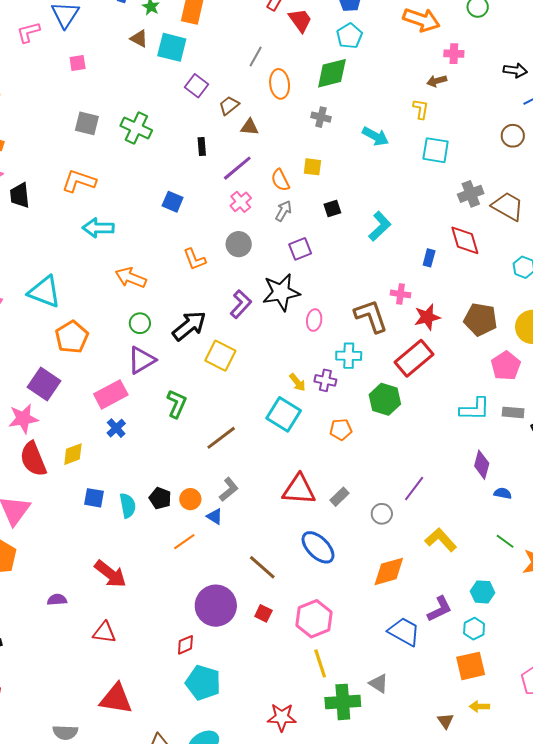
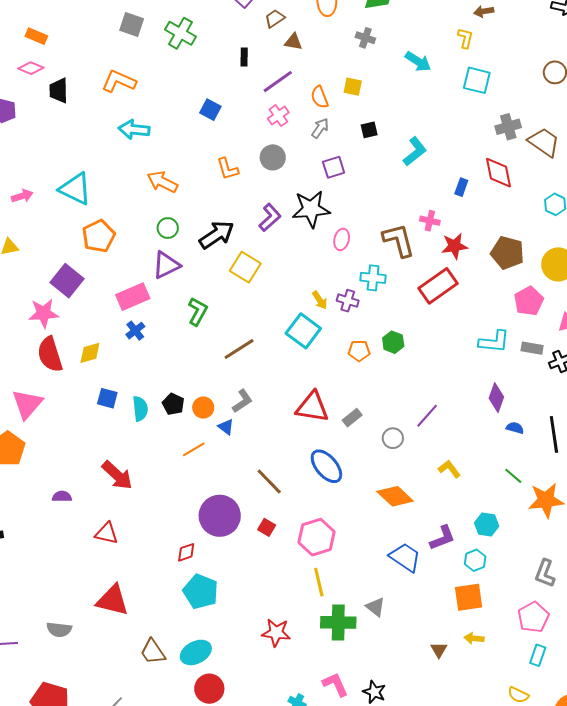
green hexagon: (385, 399) -> (393, 342), moved, size x0.7
yellow L-shape: (441, 540) -> (449, 469), size x0.7
orange diamond: (389, 571) -> (395, 496), turned 54

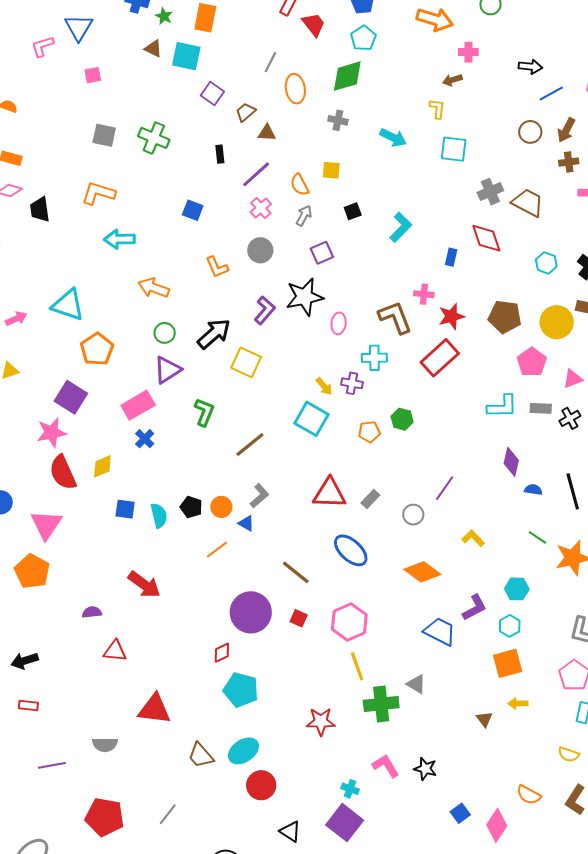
red triangle: (106, 533) -> (115, 651), moved

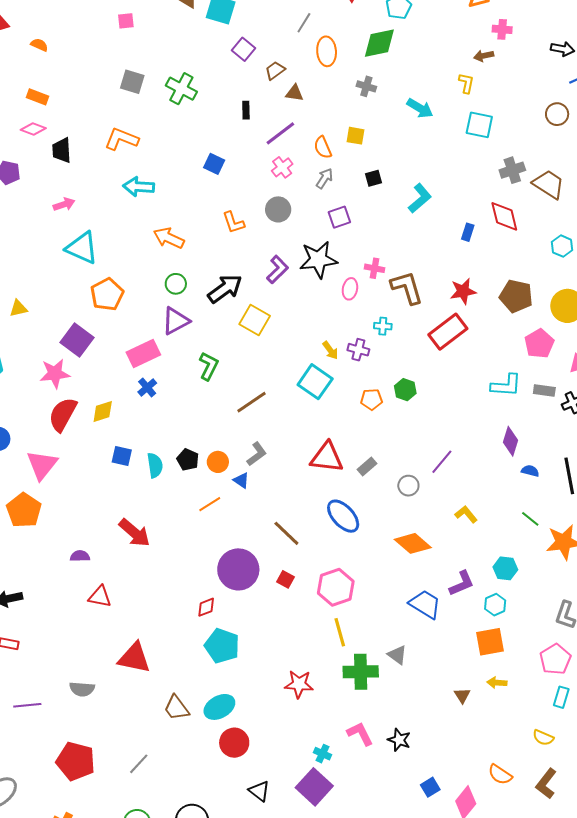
pink cross: (424, 294) -> (374, 268), moved
pink arrow: (16, 319) -> (64, 204), moved
cyan cross: (374, 358) -> (383, 326), size x0.7
red semicircle: (63, 473) -> (63, 414), turned 48

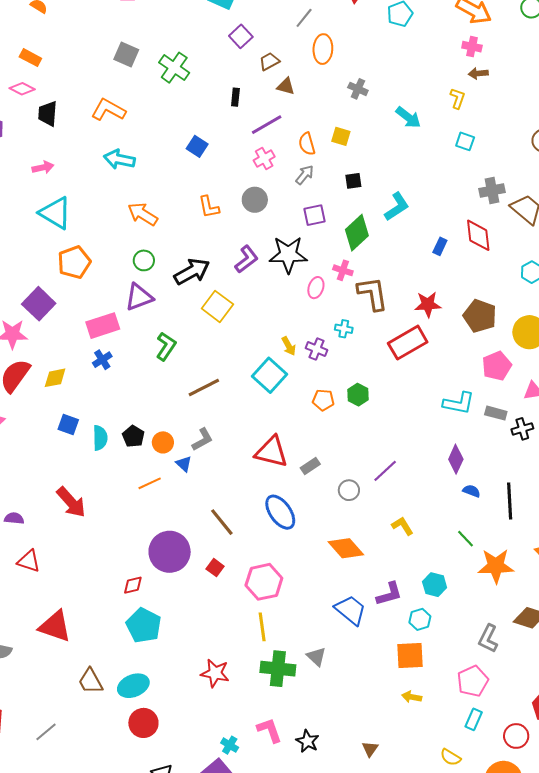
pink cross: (502, 29) -> (472, 47), moved
green diamond: (379, 43) -> (357, 233), moved, turned -39
cyan square: (479, 125) -> (465, 141), size x0.7
brown triangle: (462, 695) -> (370, 749), moved

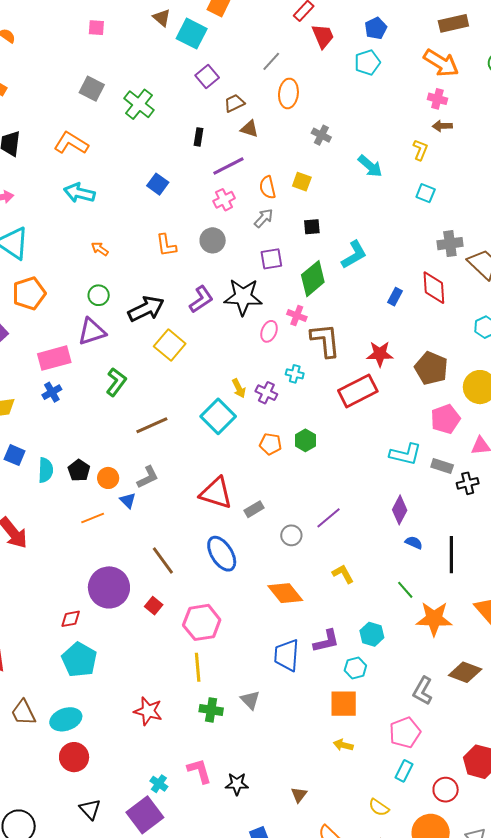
orange arrow: (143, 214) -> (100, 249), size x0.6
blue trapezoid: (350, 610) -> (287, 655), turned -128
green cross: (278, 669) -> (211, 710), size x0.7
black star: (307, 741) -> (237, 784), turned -30

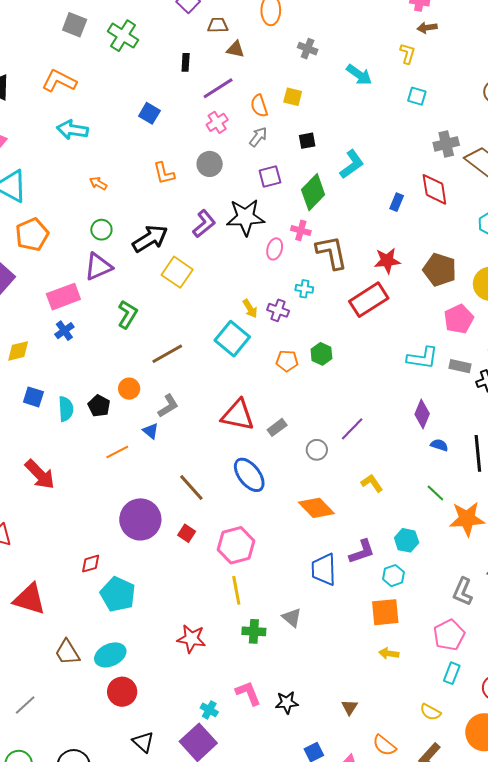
brown trapezoid: (234, 103) -> (218, 25), turned 30
orange circle: (108, 478) -> (129, 389), moved
red diamond: (71, 619) -> (91, 564), moved

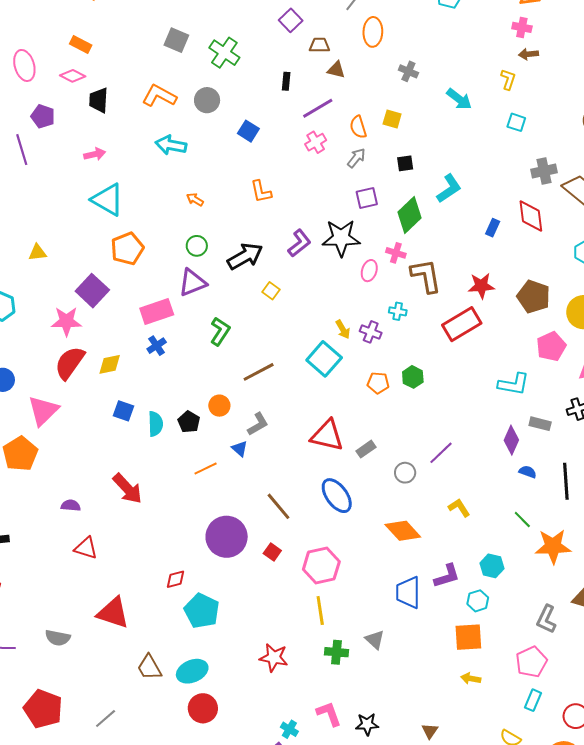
gray circle: (210, 164) -> (207, 100), moved
yellow square: (177, 272) -> (271, 291), size x0.6
gray rectangle: (460, 366) -> (540, 424), moved

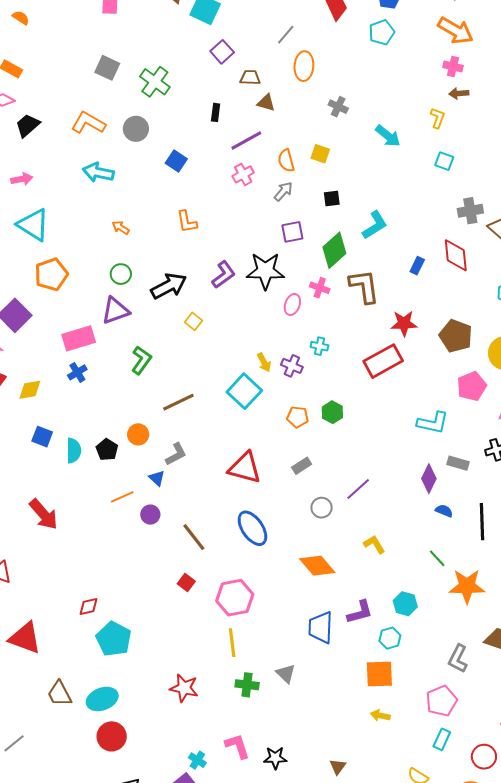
black trapezoid: (99, 100) -> (28, 125), turned 44
brown L-shape: (426, 276) -> (364, 286), moved
gray rectangle: (366, 449) -> (302, 466), moved
purple circle: (227, 537) -> (150, 515), moved, size x0.5

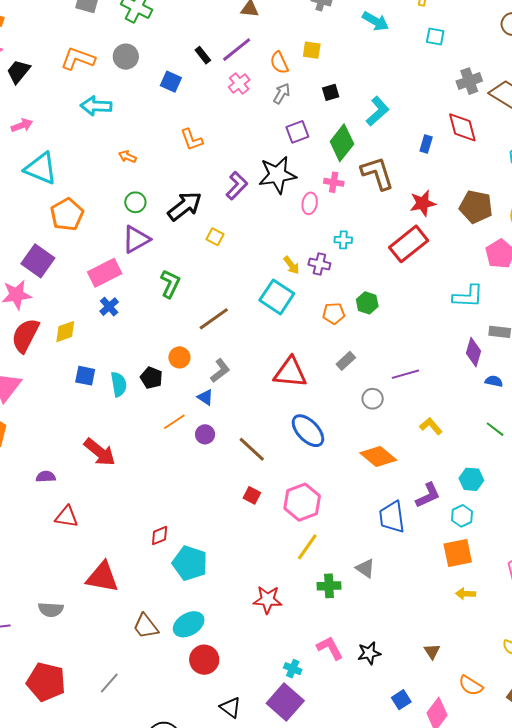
black rectangle: (216, 112) -> (203, 55), moved, turned -36
purple line: (358, 489) -> (405, 374), turned 36
yellow line: (232, 643) -> (307, 547), turned 52

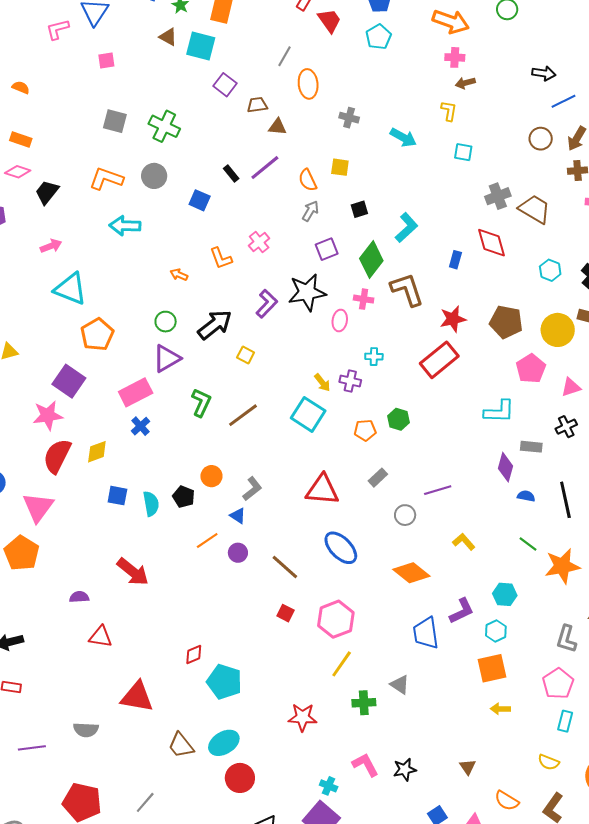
pink cross: (239, 83) -> (259, 242), moved
orange arrow: (127, 157) -> (179, 275), moved
brown line: (214, 319) -> (243, 415), moved

